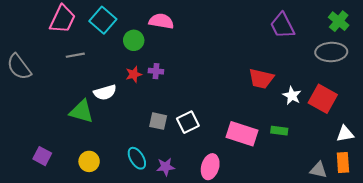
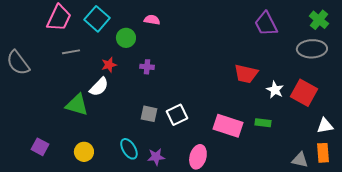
pink semicircle: (161, 21) -> (152, 20), size x0.7
red star: (134, 74) -> (109, 65), moved
white semicircle: (105, 92) -> (99, 87), turned -30

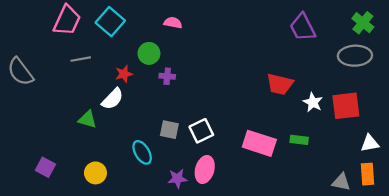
green circle: (126, 38) -> (149, 53), moved
red square: (304, 93) -> (346, 106), turned -36
green triangle: (77, 105) -> (87, 119), size x0.7
cyan ellipse: (129, 149) -> (142, 152), moved
pink ellipse: (198, 157) -> (205, 169), moved

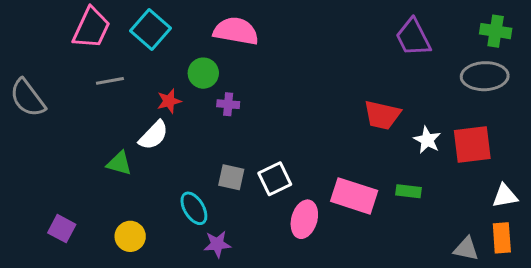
pink semicircle: (173, 23) -> (236, 31), size x1.8
green cross: (363, 23) -> (496, 31), turned -30
pink ellipse: (205, 169) -> (304, 219), moved
purple star: (177, 179) -> (217, 244), moved

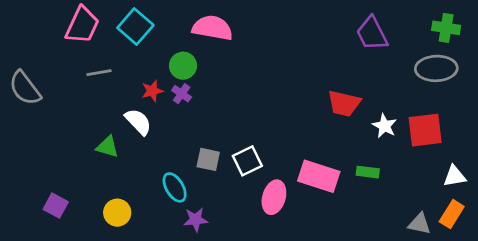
purple cross: (228, 104) -> (182, 94), moved, turned 30
white semicircle: (154, 135) -> (138, 122), turned -88
orange rectangle: (502, 238) -> (452, 214), turned 36

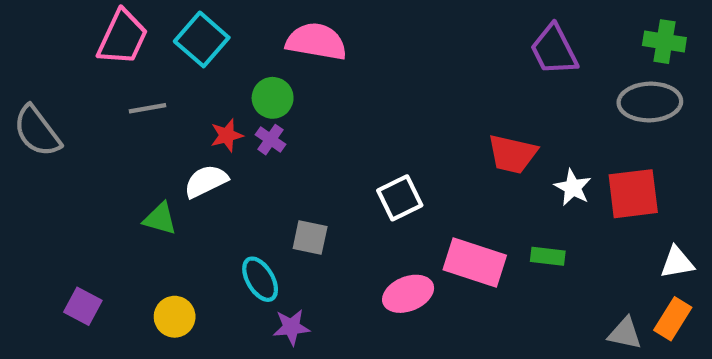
white semicircle: (138, 122) -> (206, 181), turned -72
white square: (247, 161) -> (400, 198), moved
pink ellipse: (274, 197) -> (408, 294), turned 52

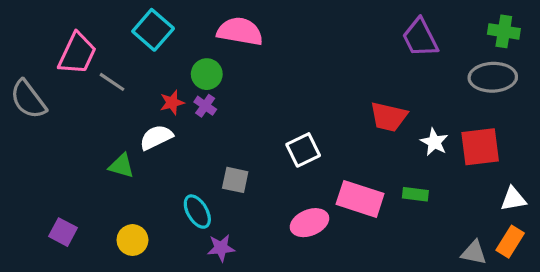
pink trapezoid: (122, 37) -> (77, 54), moved
gray line: (148, 108) -> (112, 82), turned 44

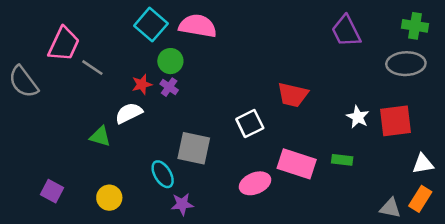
cyan square: (153, 30) -> (151, 25), moved
red trapezoid: (388, 117) -> (293, 95), moved
gray square: (235, 180) -> (194, 148), size x1.5

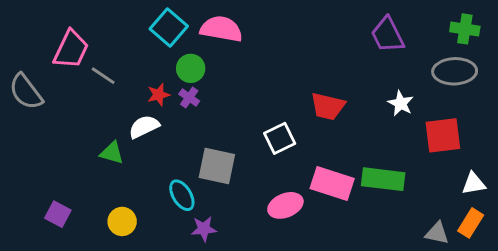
white star: (358, 117) -> (401, 103), moved
green rectangle: (342, 160) -> (383, 179), size x1.8

